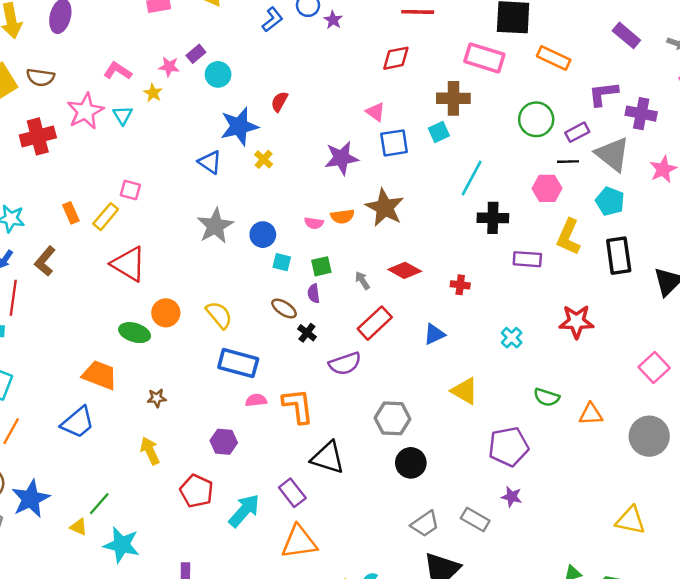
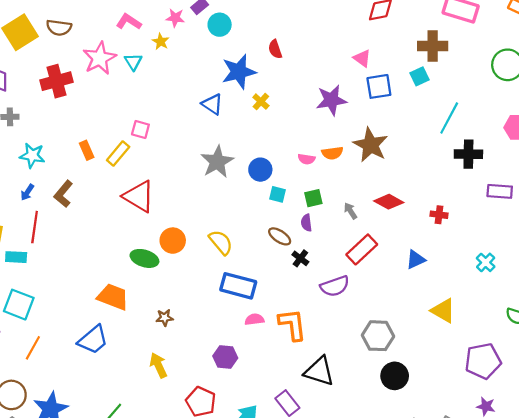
red semicircle: (279, 102) -> (275, 49), turned -48

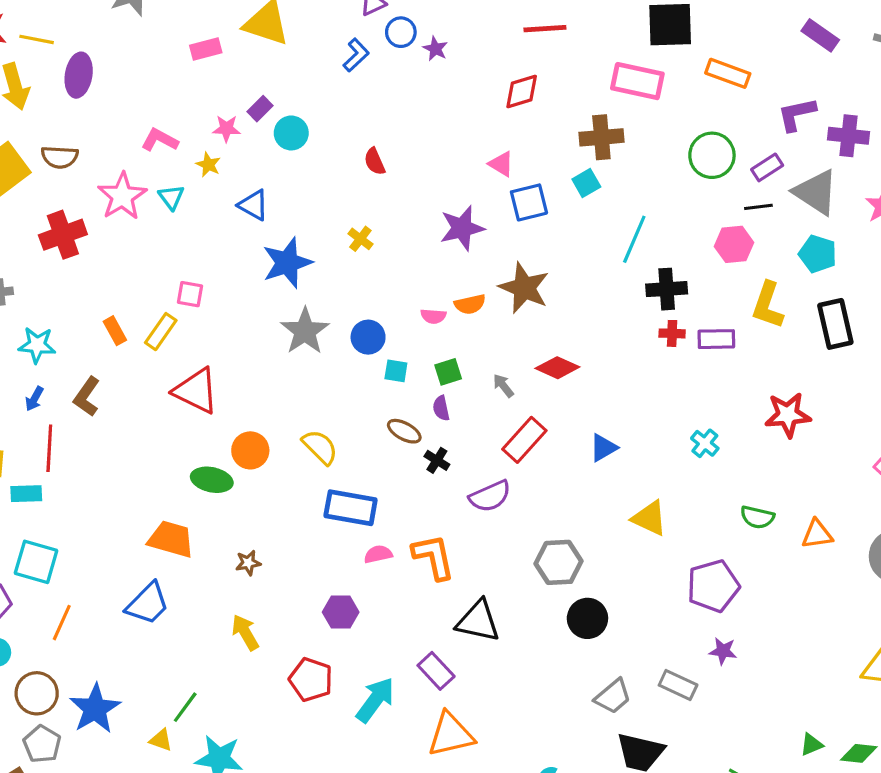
blue star: (239, 72) -> (287, 263), moved
blue triangle: (212, 104) -> (253, 205), moved
red cross: (439, 215) -> (672, 333), moved

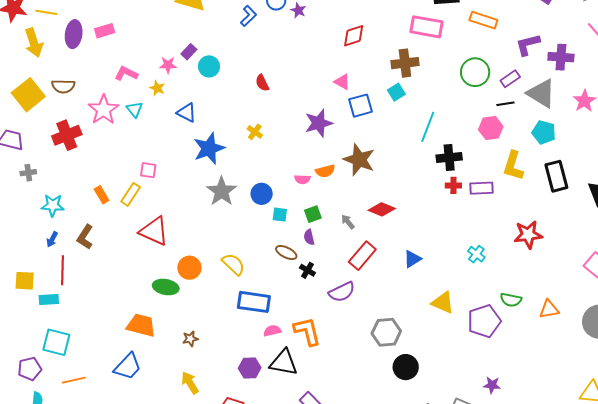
pink rectangle: (206, 49) -> (105, 31), moved
purple pentagon: (713, 586) -> (484, 321), moved
black triangle: (478, 621) -> (284, 363), moved
orange line: (62, 623) -> (74, 380), turned 55

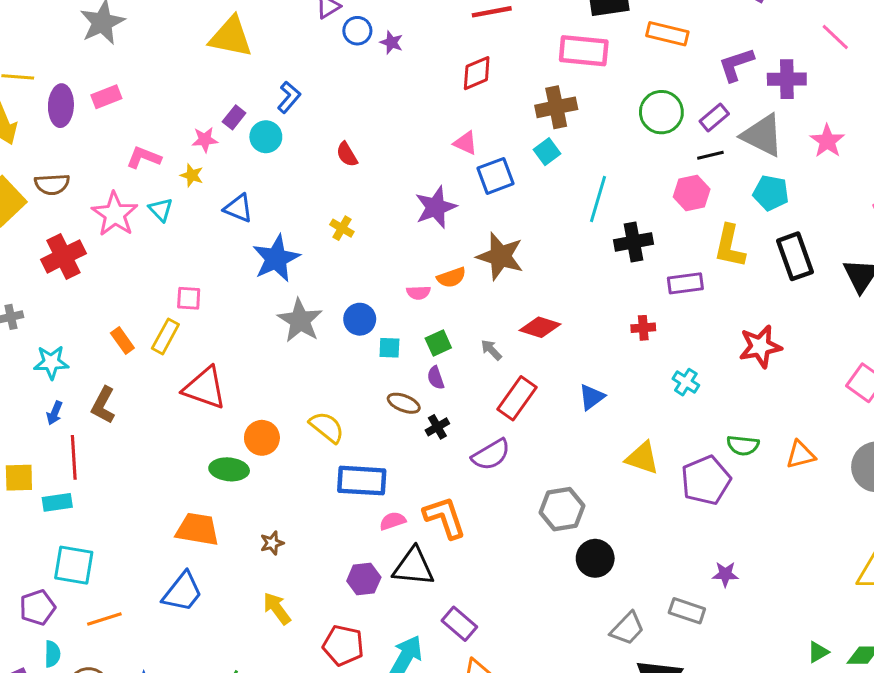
blue L-shape: (248, 16) -> (289, 97), moved
red cross: (453, 185) -> (643, 328), moved
black cross: (307, 270) -> (437, 427), turned 35

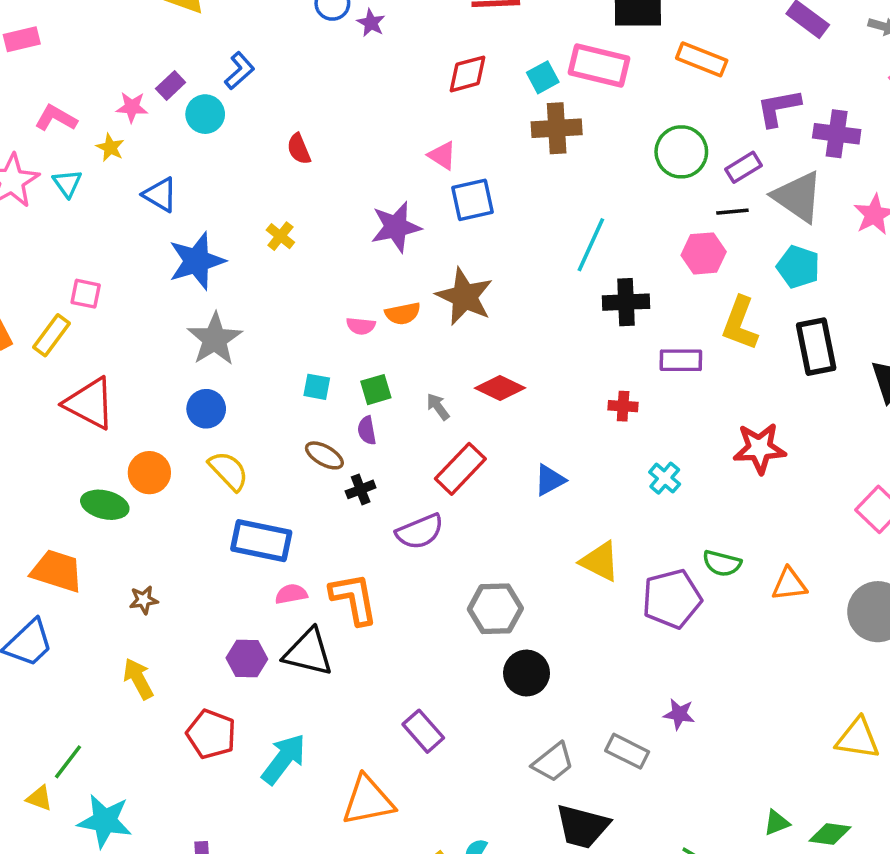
cyan square: (547, 152) -> (543, 77), moved
blue circle: (360, 319) -> (206, 409), moved
purple rectangle: (459, 624) -> (423, 731), moved

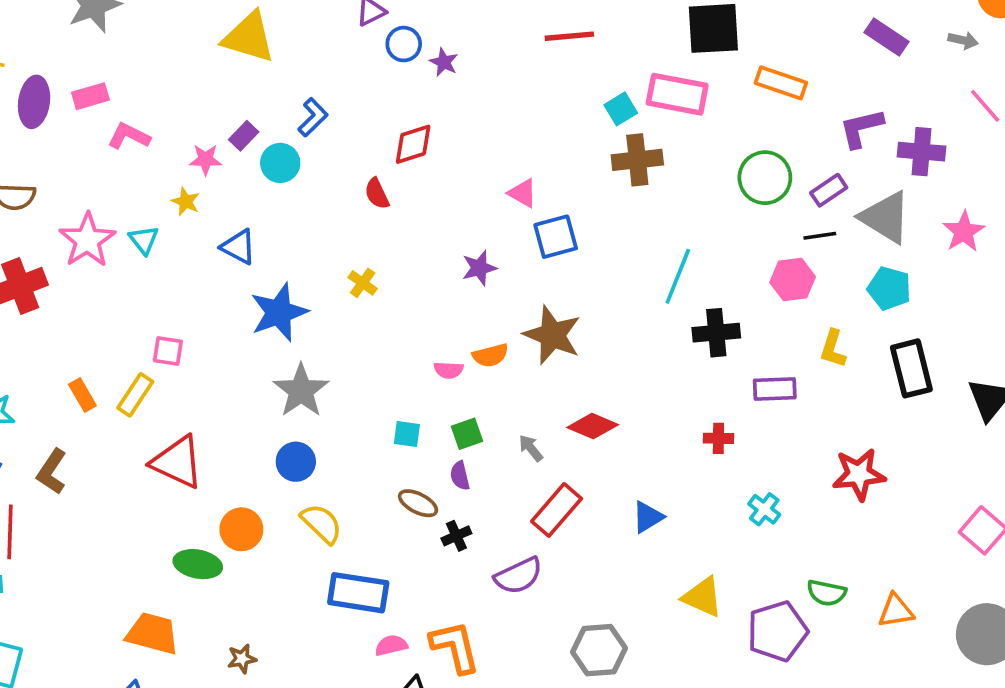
red diamond: (467, 74) -> (413, 144), moved
pink L-shape: (56, 118) -> (129, 136), moved
purple star: (396, 227) -> (479, 268), size x0.7
yellow L-shape: (740, 323) -> (833, 349), size x0.7

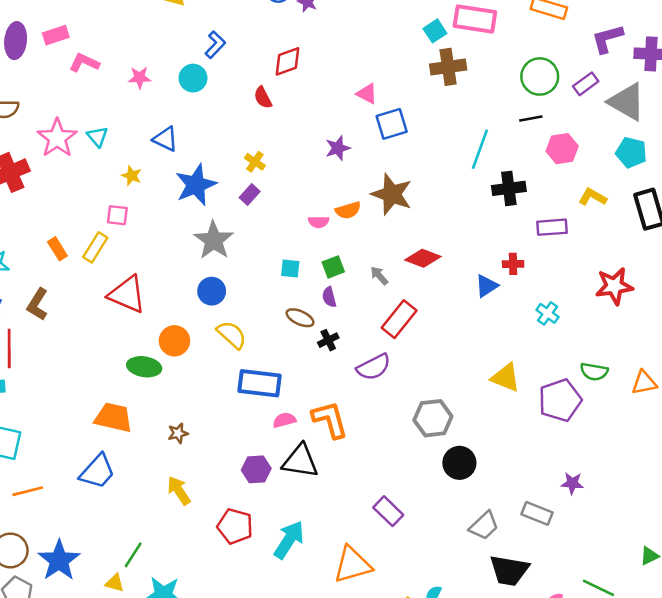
purple rectangle: (244, 136) -> (250, 195), moved
yellow star: (186, 202) -> (132, 176), moved
black line: (820, 236) -> (531, 119), moved
yellow L-shape: (833, 349) -> (593, 197), turned 104
blue triangle: (648, 517) -> (487, 286), moved

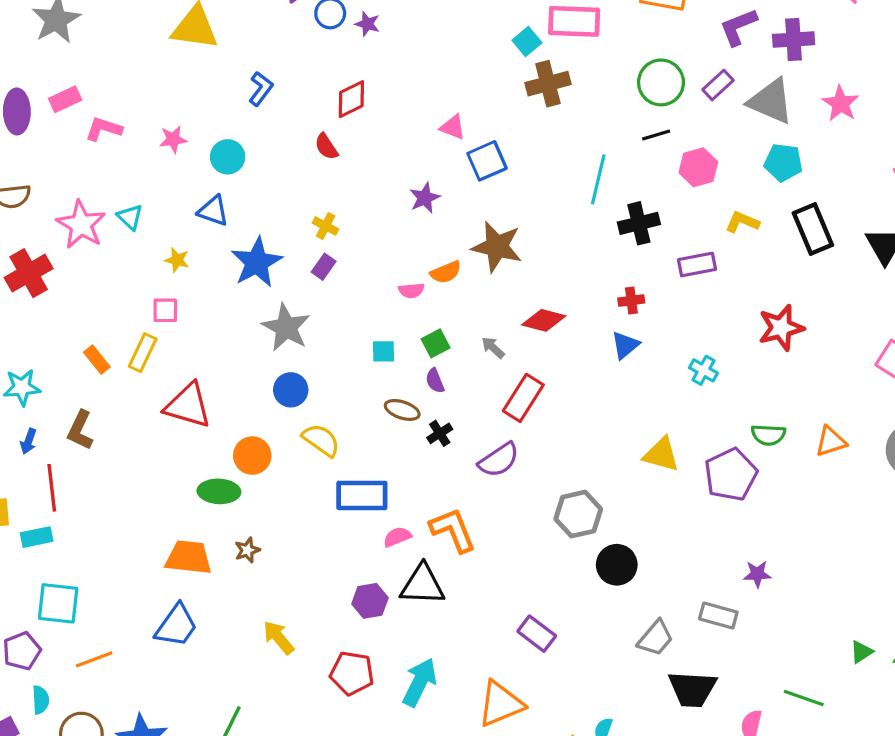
cyan circle: (193, 78) -> (228, 157), moved
red cross: (513, 264) -> (631, 301), moved
brown star: (178, 433) -> (247, 550), moved

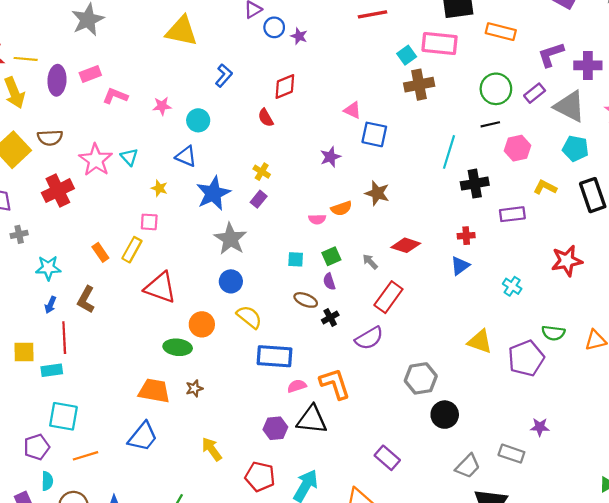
blue square: (487, 161) -> (374, 134), turned 32
brown star: (497, 247) -> (377, 193), size x0.7

